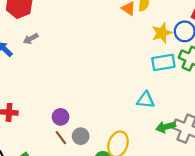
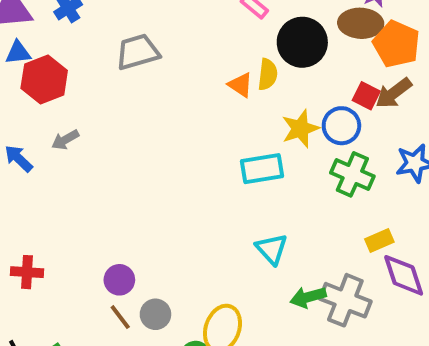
cyan rectangle: (163, 62) -> (262, 169), moved
cyan triangle: (146, 100) -> (272, 249), turned 42

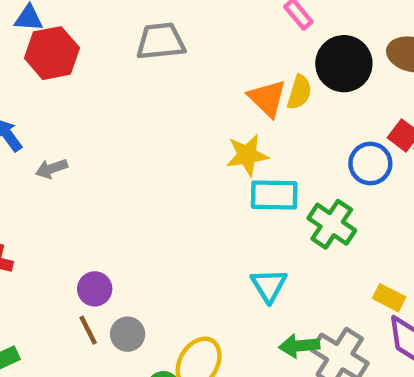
orange triangle: (240, 85) -> (267, 98), size x1.4
yellow star: (300, 129) -> (247, 155), moved
gray arrow: (65, 140) -> (51, 169), moved
green cross: (352, 174) -> (332, 224), moved
yellow rectangle: (379, 241) -> (389, 298), turned 40

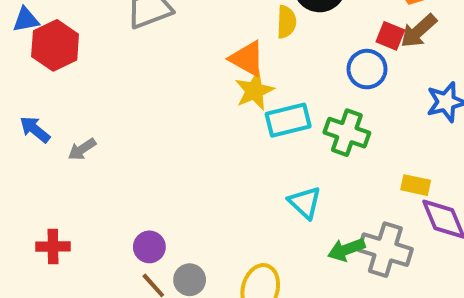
orange triangle: (267, 98) -> (247, 59), moved

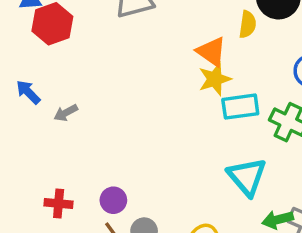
cyan triangle: (305, 202) -> (247, 177), size x1.4
red cross: (53, 246) -> (59, 203), moved

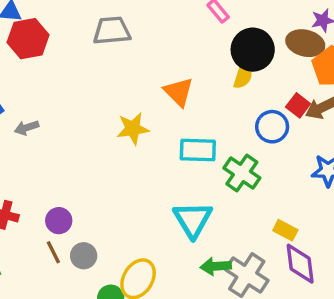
yellow semicircle: (247, 24) -> (243, 75), moved
yellow star: (215, 79) -> (133, 129), moved

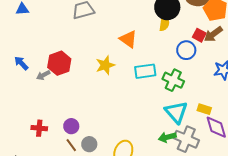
red hexagon: (28, 39) -> (59, 63), moved
cyan triangle: (193, 220) -> (176, 112), moved

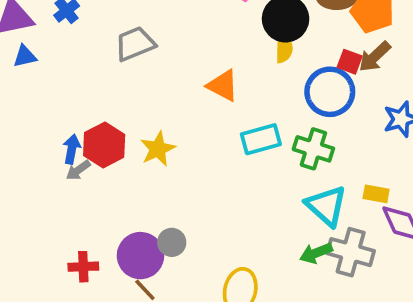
blue circle: (186, 50) -> (330, 92), size x1.4
blue arrow: (21, 63) -> (72, 149), moved, turned 63
yellow star: (105, 65) -> (158, 149), moved
purple circle: (71, 126) -> (140, 256), size x1.6
gray circle: (89, 144) -> (172, 242), moved

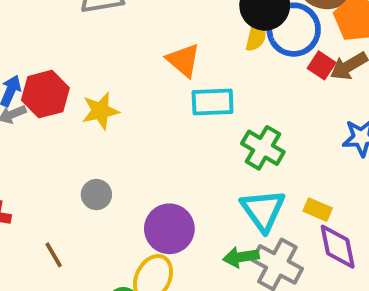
blue circle: (330, 92) -> (294, 30), moved
cyan rectangle: (261, 139) -> (213, 102), moved
gray circle: (172, 242) -> (96, 195), moved
purple circle: (140, 256) -> (169, 229), moved

